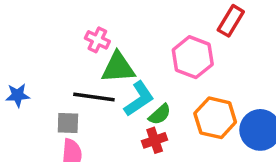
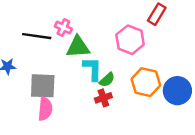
black line: (94, 97) -> (37, 36), moved
cyan L-shape: (139, 99) -> (92, 69), turned -55
gray square: (68, 123) -> (43, 86), size x1.6

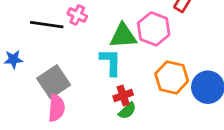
green triangle: (78, 47) -> (123, 36), moved
green semicircle: (107, 80) -> (127, 111), moved
gray square: (43, 86) -> (54, 82), turned -36

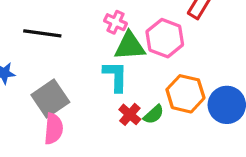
pink cross: (77, 15) -> (115, 22), moved
red cross: (123, 95) -> (130, 114), turned -30
green semicircle: (127, 111) -> (154, 114), moved

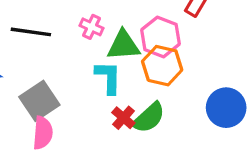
pink cross: (115, 22) -> (91, 27), moved
orange hexagon: (185, 94) -> (162, 66), moved
green semicircle: (154, 114) -> (149, 118), size x1.5

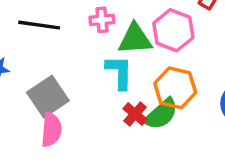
pink cross: (91, 27) -> (102, 20), turned -30
orange hexagon: (162, 66) -> (175, 88), moved

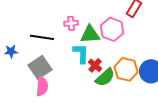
black line: (39, 25) -> (42, 37), moved
orange hexagon: (175, 88) -> (126, 69), moved
red cross: (135, 114) -> (95, 65), moved

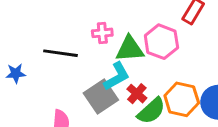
cyan L-shape: (81, 53) -> (117, 76), turned 60
gray square: (40, 67) -> (101, 96), moved

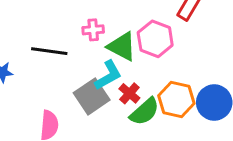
green triangle: (130, 49) -> (122, 46), turned 32

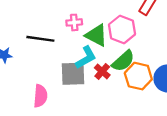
gray square: (92, 96) -> (73, 74), turned 32
green semicircle: (145, 112) -> (123, 61), moved

